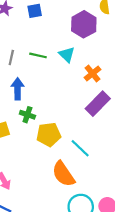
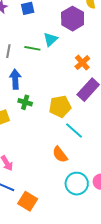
cyan triangle: (67, 55) -> (50, 39), moved, turned 35
yellow pentagon: (49, 135) -> (60, 106), moved
orange semicircle: (63, 174) -> (60, 154), size x0.7

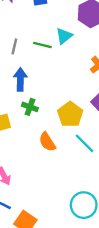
yellow pentagon: (60, 106) -> (70, 114), turned -30
orange semicircle: (60, 154) -> (47, 142), moved

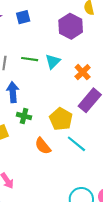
cyan triangle: (64, 36) -> (53, 61), moved

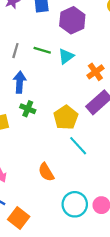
purple hexagon: (71, 26) -> (72, 20), moved
orange semicircle: (43, 146) -> (46, 172), moved

